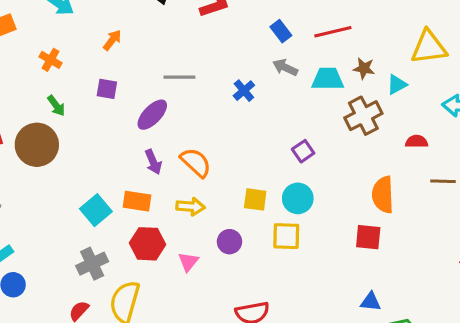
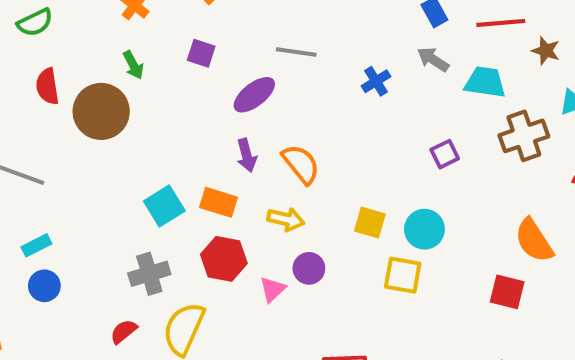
brown star: (364, 68) -> (546, 51), moved
purple square: (303, 151) -> (445, 154), moved
orange semicircle: (383, 195) -> (534, 241), turned -39
purple circle: (229, 242) -> (309, 268), moved

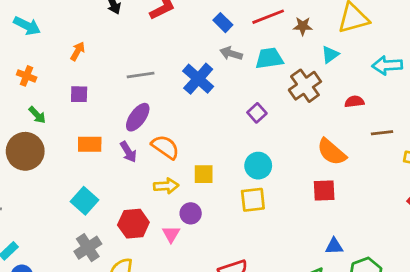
blue cross: (376, 81) -> (198, 79), size x1.6
purple ellipse: (254, 95) -> (138, 117), moved
orange rectangle: (218, 202) -> (90, 144), moved
yellow square: (370, 222) -> (204, 174), moved

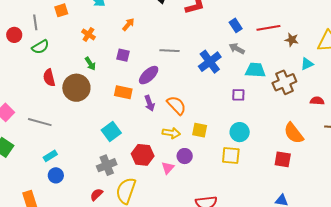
cyan trapezoid: (269, 58) -> (255, 70), moved
purple square: (257, 113) -> (238, 95), moved, turned 32
purple ellipse: (138, 117) -> (149, 75), moved

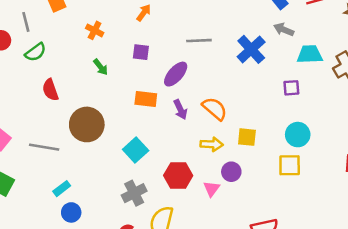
brown circle: (76, 88) -> (87, 124), moved

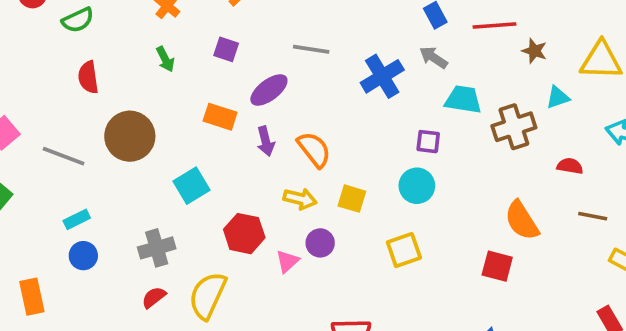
cyan circle: (298, 135) -> (417, 186), moved
yellow square: (290, 165) -> (404, 250), turned -30
gray cross: (134, 193) -> (157, 248), moved

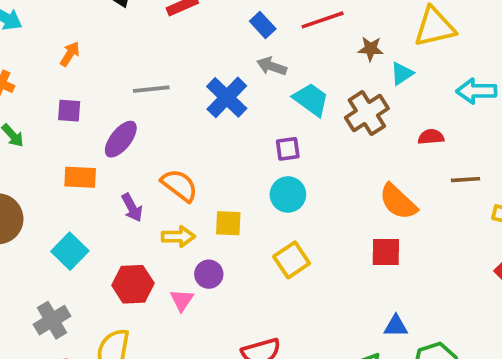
brown star: (534, 51) -> (371, 49), moved
cyan trapezoid: (463, 100) -> (311, 99), turned 42
purple arrow: (266, 141) -> (132, 208), moved

